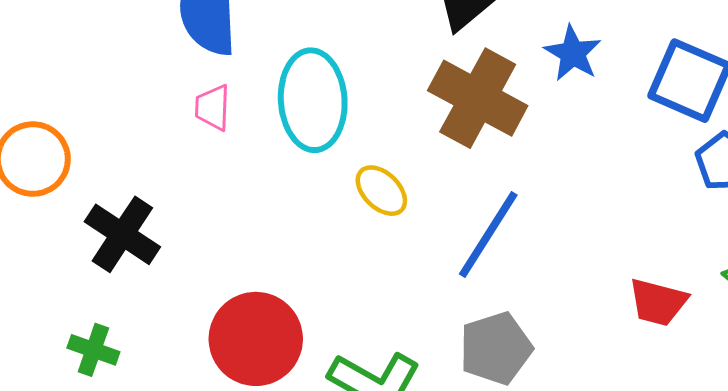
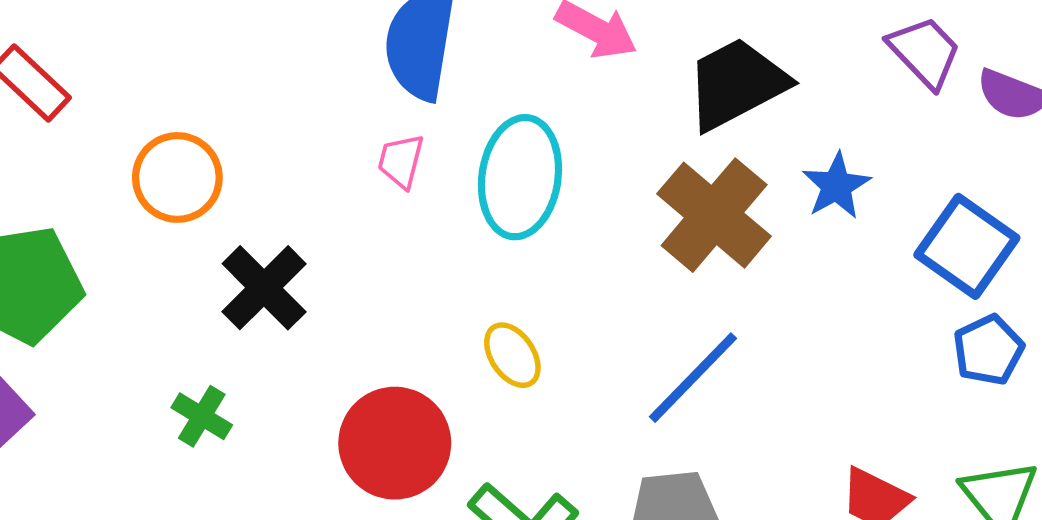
yellow ellipse: (381, 191) -> (512, 355), moved

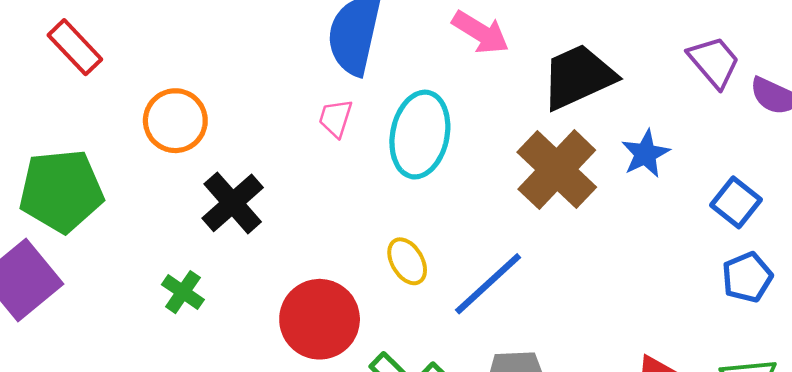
blue square: (967, 246) -> (736, 202), size x0.7
blue line: (693, 378) -> (488, 284), moved

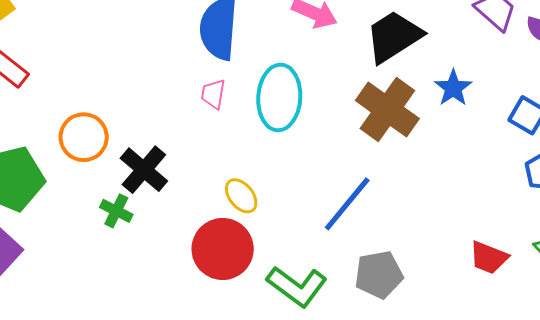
orange circle: (175, 121) -> (84, 137), moved
yellow ellipse: (407, 261) -> (241, 196), moved
green cross: (183, 292) -> (116, 211), moved

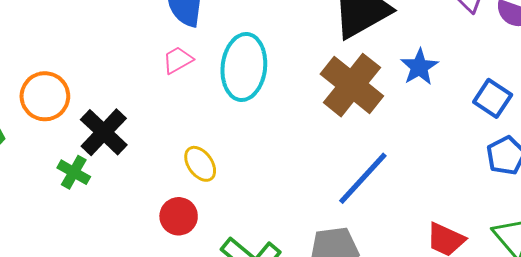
pink trapezoid: (213, 94) -> (178, 60), turned 48
blue line: (347, 204) -> (363, 178), moved
red circle: (223, 249) -> (179, 216), size x0.6

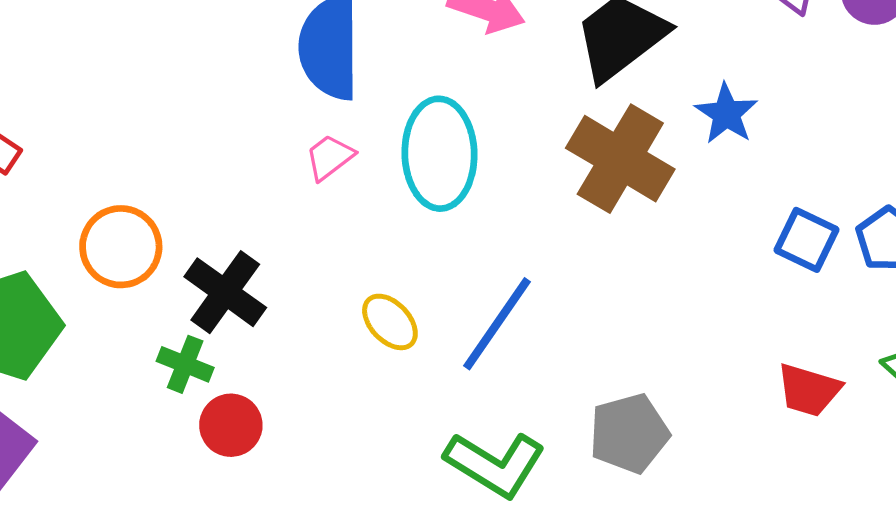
blue square: (493, 98) -> (807, 240), moved
blue line: (363, 178) -> (497, 324), moved
red circle: (179, 216) -> (231, 425), moved

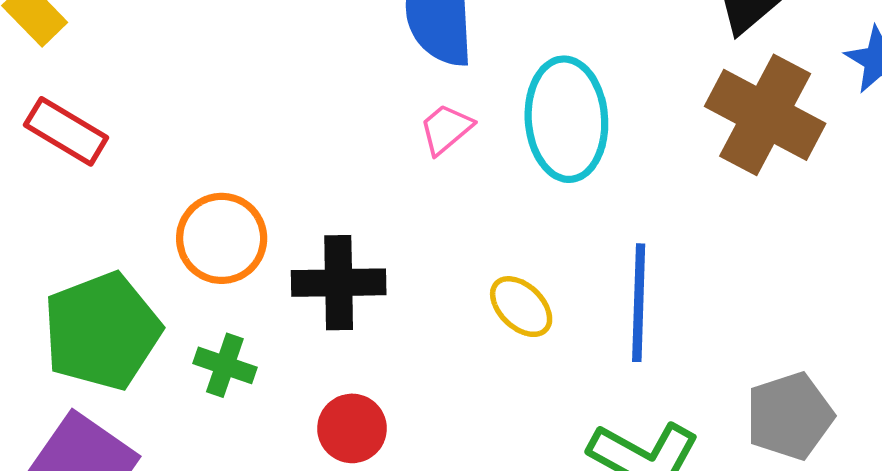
black cross: (225, 292) -> (339, 283), turned -34
blue line: (497, 324) -> (639, 303), turned -30
green cross: (185, 364) -> (225, 365), moved

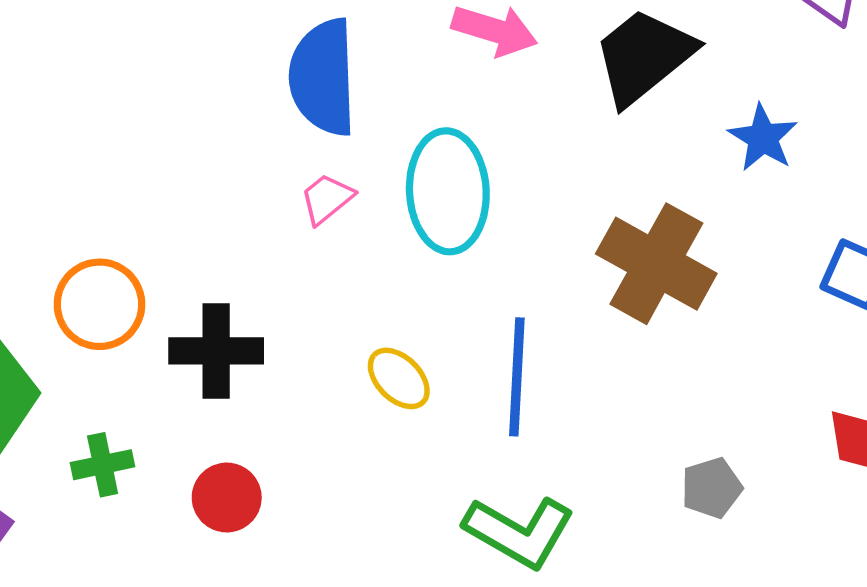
brown cross: (765, 115) -> (656, 264), moved
green cross: (225, 365) -> (103, 465), moved, turned -32
gray pentagon: (790, 416) -> (712, 488), moved, size x0.7

